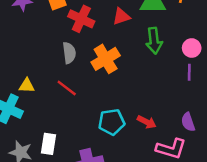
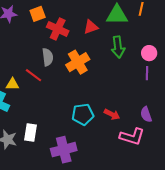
red line: (67, 88) -> (34, 75), moved

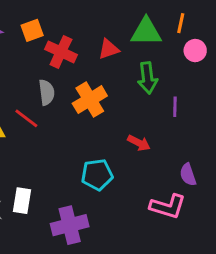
pink circle: (149, 53) -> (195, 51), moved
purple line: (147, 73) -> (175, 107), moved
red arrow: (112, 114) -> (139, 143), moved

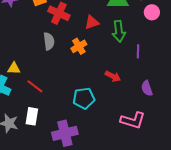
red triangle: (109, 49) -> (92, 22), moved
orange cross: (90, 100) -> (79, 46), size x0.7
red line: (26, 118) -> (35, 86), moved
purple semicircle: (188, 175) -> (147, 88), moved

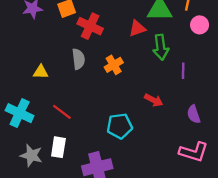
red triangle: (92, 22) -> (137, 28), moved
yellow triangle: (14, 68) -> (41, 72), moved
pink L-shape: (133, 120) -> (194, 152), moved

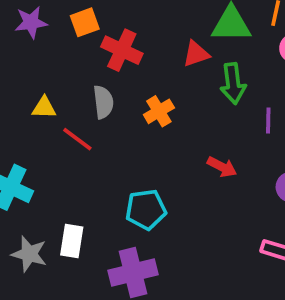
yellow triangle: (41, 72) -> (44, 108), moved
red line: (62, 112) -> (77, 139), moved
cyan pentagon: (120, 126) -> (146, 210), moved

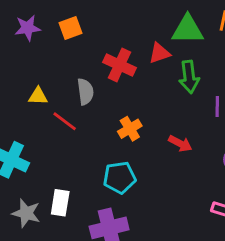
red cross: (122, 50) -> (119, 65), moved
orange cross: (159, 111) -> (130, 129), moved

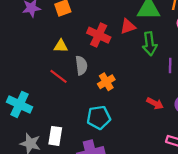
gray semicircle: (85, 92) -> (81, 65), moved
yellow triangle: (38, 96) -> (61, 46), moved
red arrow: (180, 144) -> (155, 103), moved

